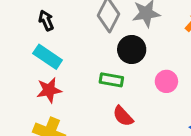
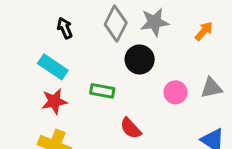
black arrow: (46, 21) -> (65, 28), moved
green rectangle: (111, 80) -> (102, 91), moved

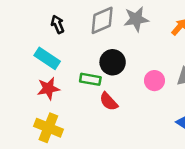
gray diamond: (116, 24) -> (102, 20), turned 40
black circle: (140, 59) -> (113, 62), moved
red semicircle: (131, 128) -> (109, 102), moved

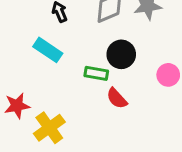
red star: (48, 88) -> (17, 106), moved
yellow cross: (48, 128) -> (49, 128), turned 32

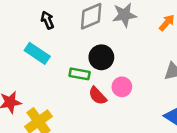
pink circle: (168, 75) -> (122, 87), moved

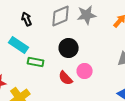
green rectangle: (80, 74) -> (36, 62), moved

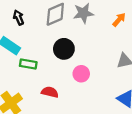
red semicircle: (66, 78) -> (50, 92), moved, turned 147

